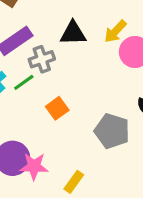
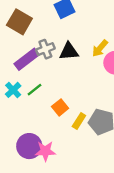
gray cross: (42, 59) -> (45, 49), moved
yellow rectangle: (74, 182) -> (79, 121), moved

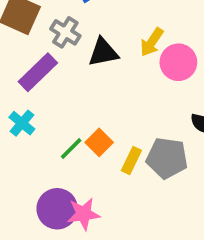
gray cross: (45, 49) -> (65, 32), moved, turned -30
green line: (34, 90) -> (71, 148), moved

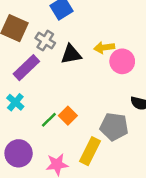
yellow arrow: (152, 42) -> (104, 47), turned 48
yellow rectangle: (131, 161) -> (90, 151), moved, size x1.5
purple circle: (57, 209) -> (19, 153), moved

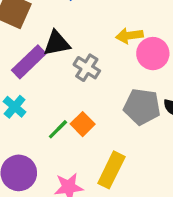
gray cross: (45, 41) -> (87, 68), moved
black triangle: (71, 54) -> (57, 43), moved
gray pentagon: (114, 127) -> (142, 107), moved

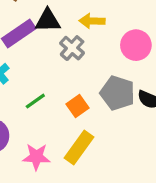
yellow arrow: (129, 36) -> (92, 21), moved
orange square: (83, 124) -> (77, 106), moved

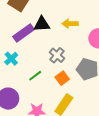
gray cross: (72, 48) -> (57, 55), moved

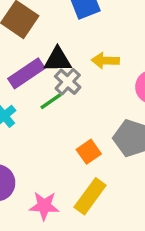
gray cross: (57, 55) -> (68, 82), moved
green line: (35, 76) -> (51, 101), moved

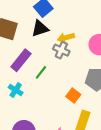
black triangle: (58, 60) -> (40, 29), moved
gray cross: (68, 82) -> (61, 50), moved

